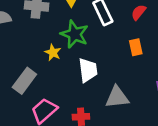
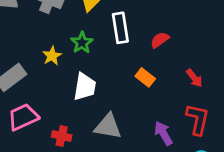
green star: (74, 34) -> (82, 43), size x0.7
orange rectangle: (136, 47) -> (145, 77), turned -56

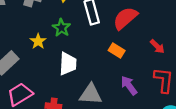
red semicircle: (160, 40) -> (125, 18), size x1.6
purple arrow: (163, 133) -> (129, 85), moved

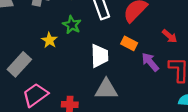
white trapezoid: (68, 64) -> (100, 56), moved
purple arrow: (129, 85) -> (150, 62), moved

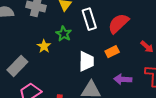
orange rectangle: (129, 43) -> (112, 52), turned -56
purple arrow: (150, 62) -> (123, 79), moved, turned -48

